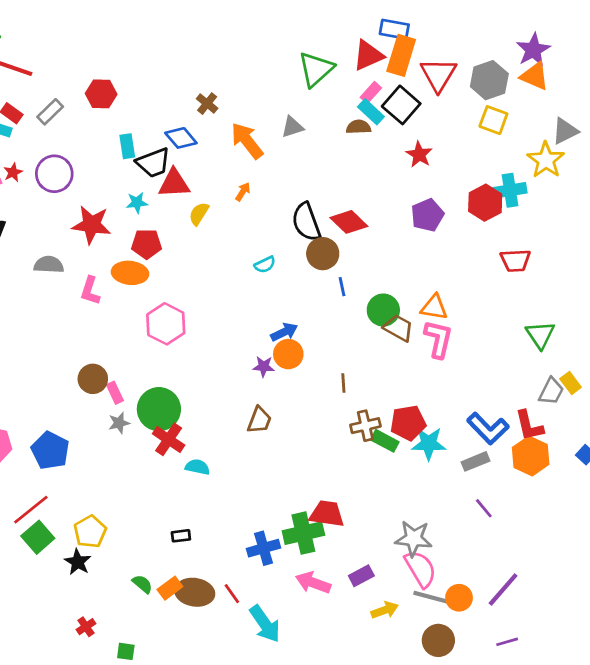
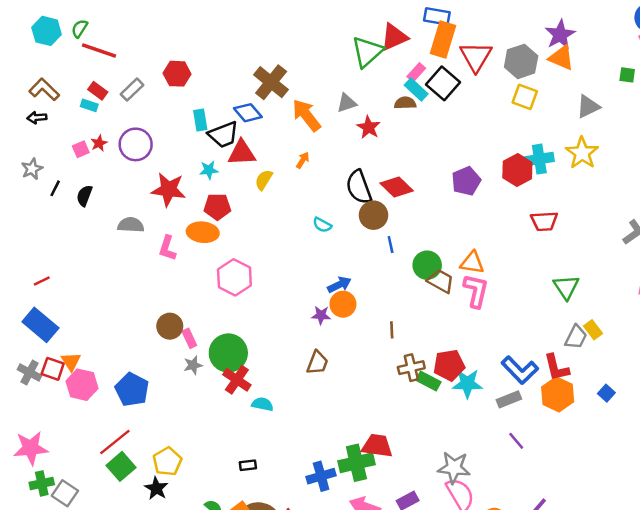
red triangle: (368, 55) -> (394, 37), moved
brown cross: (207, 104) -> (271, 82), size x1.8
red star: (419, 154) -> (369, 127), moved
yellow star: (546, 160) -> (582, 153), moved
cyan semicircle: (265, 265) -> (322, 225), turned 54

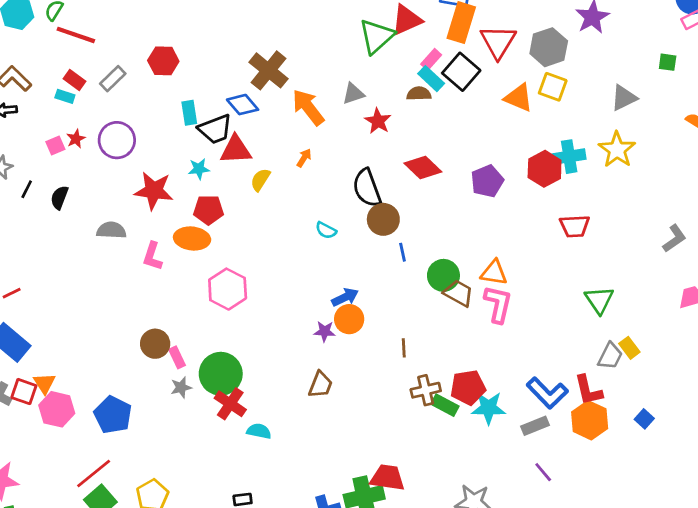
orange triangle: (561, 58) -> (519, 98), moved
red diamond: (397, 187) -> (423, 167), moved

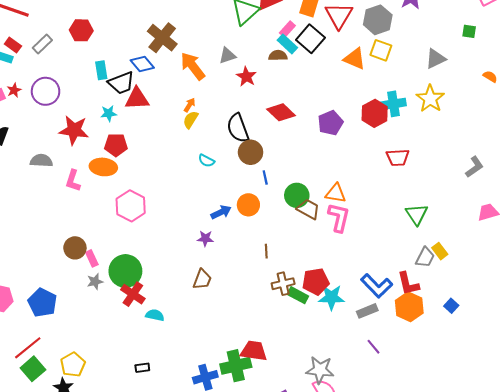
yellow semicircle: (260, 180) -> (191, 120), moved
orange circle: (349, 319) -> (248, 205), moved

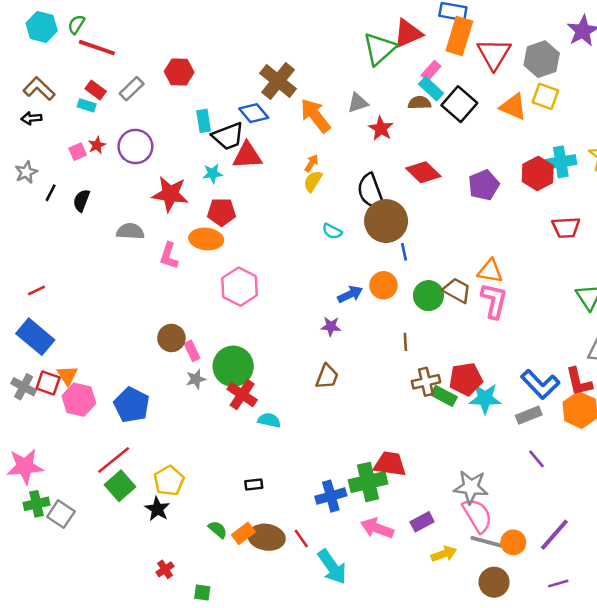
black square: (310, 39) -> (459, 104), moved
brown circle: (251, 152) -> (386, 221), size x1.4
green circle: (297, 195) -> (428, 296), moved

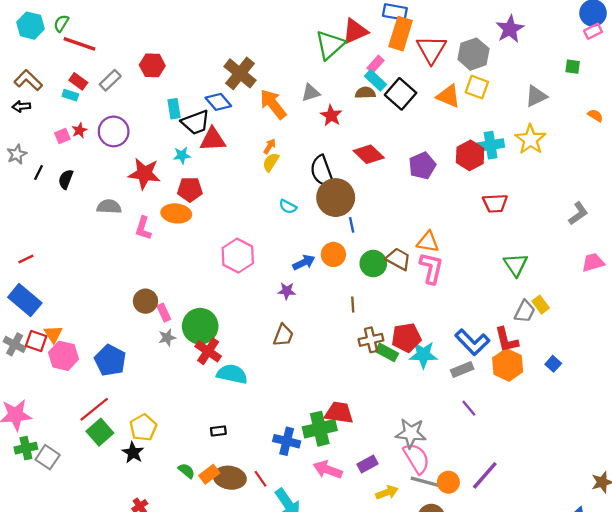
pink hexagon: (240, 287) -> (238, 256), moved
cyan semicircle: (269, 420) -> (232, 374), size x1.5
blue cross: (331, 496) -> (287, 441), turned 30

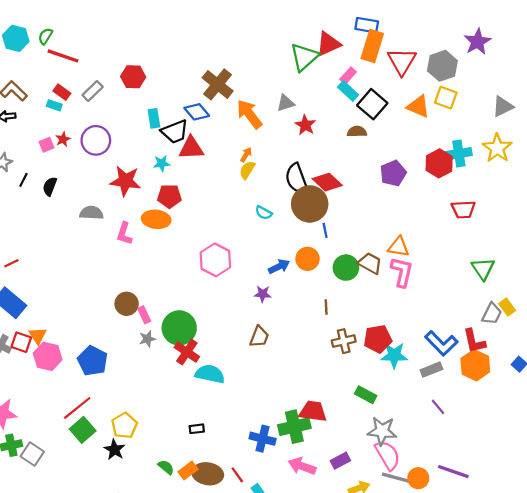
brown semicircle: (365, 93) -> (357, 132), moved
red diamond: (369, 154) -> (327, 182), moved
green rectangle: (387, 352) -> (366, 395), moved
purple line: (485, 475) -> (453, 472), turned 68

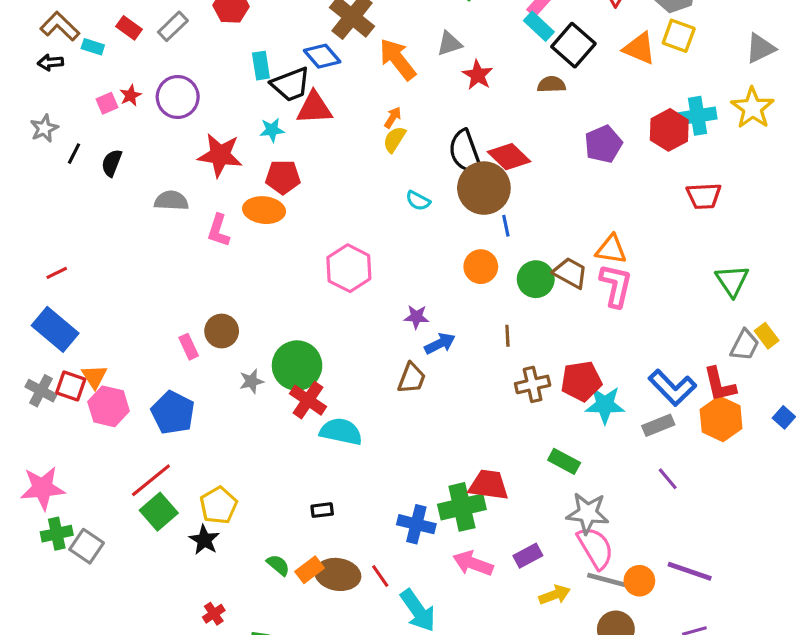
cyan rectangle: (54, 105) -> (93, 47), moved
blue arrow: (279, 266) -> (440, 344), moved
pink rectangle: (144, 315) -> (189, 347), moved

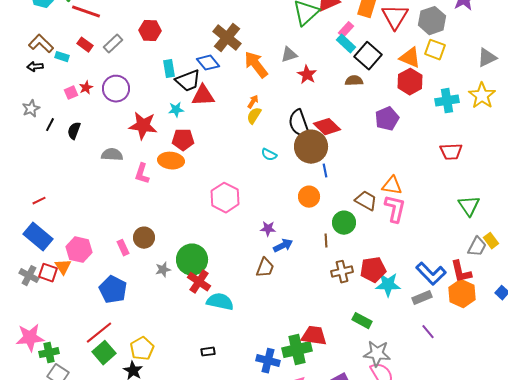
red hexagon: (669, 130) -> (410, 82), moved
green circle: (536, 279) -> (344, 223), moved
pink hexagon: (109, 406) -> (79, 250), moved
green cross: (57, 534) -> (49, 353), moved

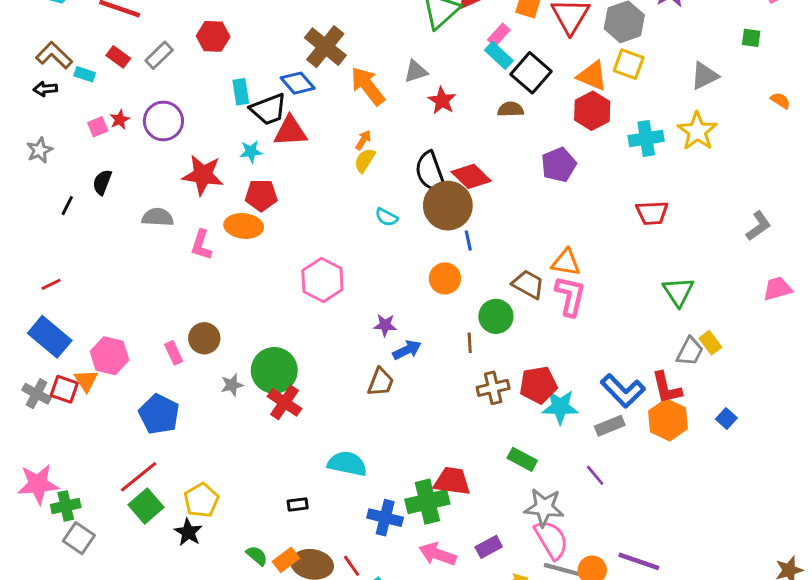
black line: (50, 125) -> (67, 206), moved
cyan semicircle: (220, 302) -> (347, 464), moved
purple line: (428, 332) -> (595, 475), moved

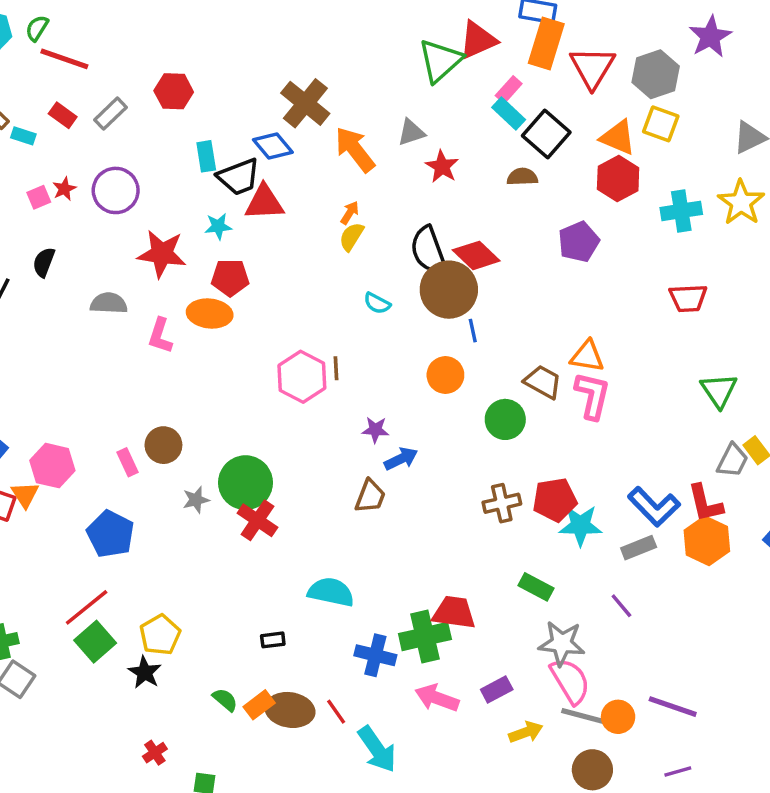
brown line: (470, 343) -> (336, 368), moved

